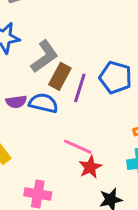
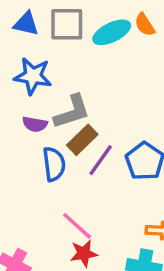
purple semicircle: (16, 102) -> (35, 124), moved
blue semicircle: (43, 103) -> (54, 164), turned 52

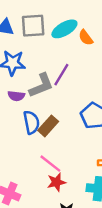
orange semicircle: (145, 25) -> (86, 38), moved
brown rectangle: (82, 140) -> (48, 126), moved
purple line: (101, 160) -> (61, 75), moved

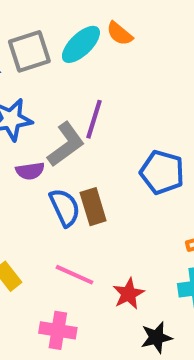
orange semicircle: (86, 38) -> (120, 34), moved
brown rectangle: (48, 126) -> (93, 207), turned -45
pink line: (50, 164) -> (74, 275), moved

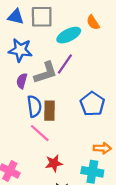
cyan ellipse: (81, 44) -> (69, 35), moved
purple semicircle: (30, 171) -> (22, 81), turned 96
pink line: (74, 275) -> (40, 133), moved

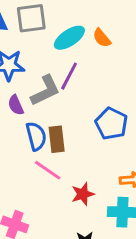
orange semicircle: (93, 22) -> (102, 38), moved
purple semicircle: (22, 81) -> (16, 105), turned -32
red star: (54, 163) -> (83, 194), moved

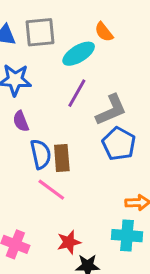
orange semicircle: (102, 38) -> (104, 32), moved
gray L-shape: (45, 91) -> (111, 110), moved
red star: (83, 194) -> (69, 242), moved

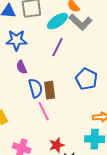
gray L-shape: (111, 110) -> (80, 22), moved, turned 70
pink line: (51, 190) -> (44, 111), turned 30

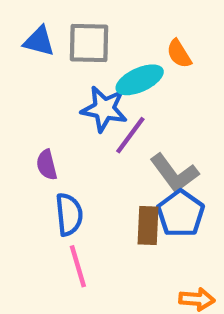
gray L-shape: (80, 22) -> (174, 173), moved
blue star: (16, 40) -> (104, 109), moved
brown rectangle: (50, 90) -> (148, 226), moved

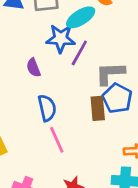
purple semicircle: (47, 165) -> (33, 68), moved
gray L-shape: (174, 173) -> (110, 73), turned 132

